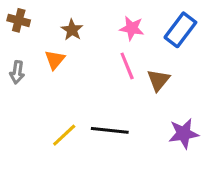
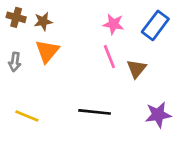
brown star: (72, 30) -> (43, 21), moved, turned 30
orange triangle: (55, 60) -> (47, 51), size x1.4
yellow line: (64, 135) -> (27, 116), moved, turned 65

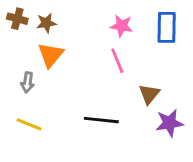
blue rectangle: (155, 25) -> (167, 27), turned -36
gray arrow: (15, 62) -> (27, 82), moved
brown triangle: (136, 69) -> (149, 94), moved

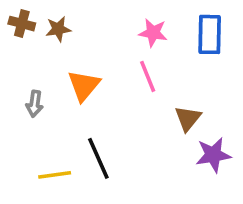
orange triangle: (51, 55) -> (84, 86), moved
black line: (101, 120) -> (98, 158), moved, turned 60
yellow line: (29, 124) -> (55, 175), moved, turned -30

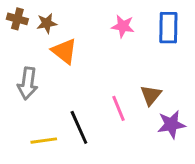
pink line: (148, 76) -> (119, 108), moved
orange triangle: (84, 86) -> (64, 51), moved, turned -32
gray arrow: (35, 104) -> (28, 83), size x1.5

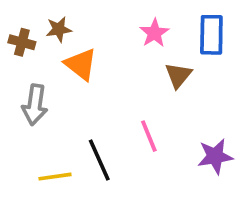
brown cross: (17, 19) -> (22, 42), moved
pink star: (123, 26) -> (154, 33), turned 30
brown triangle: (151, 95) -> (178, 75), moved

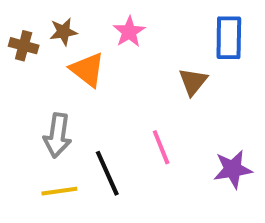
pink star: (154, 33) -> (129, 32), moved
gray arrow: (35, 105) -> (57, 135), moved

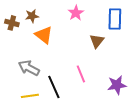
pink star: (129, 32) -> (76, 13), moved
gray arrow: (57, 135) -> (29, 68), turned 110

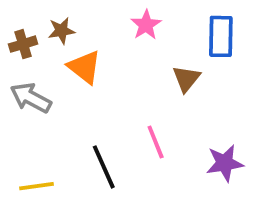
brown cross: (12, 23) -> (23, 44), turned -32
gray arrow: (29, 68) -> (31, 98), moved
yellow line: (30, 96) -> (36, 186), moved

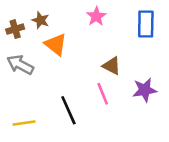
brown star: (61, 31) -> (41, 20), turned 30
brown triangle: (186, 79) -> (112, 66), moved, turned -42
purple star: (225, 163) -> (145, 90), moved

